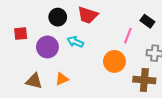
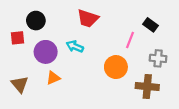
black circle: (58, 17) -> (36, 21), moved
orange triangle: (62, 79) -> (53, 78), moved
brown triangle: (34, 81) -> (20, 84), moved, turned 36

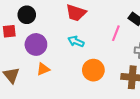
cyan arrow: (75, 46) -> (76, 41), moved
orange circle: (116, 67) -> (93, 70), moved

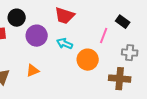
purple circle: (36, 44) -> (37, 36), moved
orange circle: (93, 70) -> (88, 60), moved

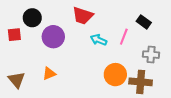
cyan arrow: (65, 44) -> (99, 40), moved
orange circle: (88, 60) -> (115, 75), moved

